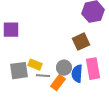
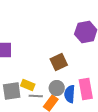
brown square: (81, 42) -> (59, 62), moved

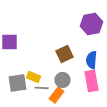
blue semicircle: (70, 94) -> (91, 60), moved

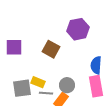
purple hexagon: (91, 24) -> (78, 29), moved
brown square: (64, 54) -> (51, 49), moved, turned -36

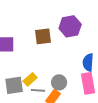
brown square: (51, 49) -> (43, 36), moved, turned -36
yellow rectangle: (38, 82) -> (30, 79), turned -64

